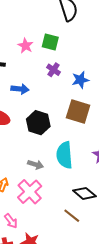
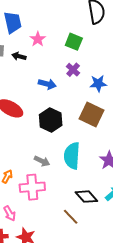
pink star: (26, 46) -> (38, 39), moved
blue arrow: (20, 89) -> (47, 84), moved
pink cross: (30, 192) -> (32, 187), turned 30

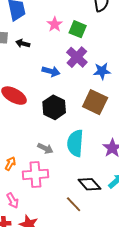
pink star: (38, 39) -> (55, 24), moved
purple cross: (73, 70) -> (77, 57), size x1.5

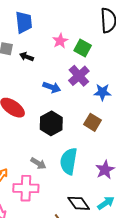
brown square: (95, 102) -> (93, 122), size x0.7

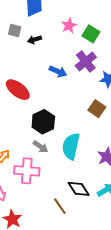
black arrow: (27, 57) -> (34, 40), turned -40
black hexagon: (51, 123) -> (43, 122), moved

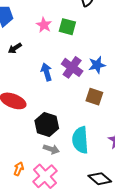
purple cross: (86, 61) -> (72, 67), moved
blue arrow: (58, 71) -> (46, 72), turned -114
pink cross: (27, 171) -> (45, 176), turned -30

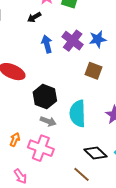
black arrow: (15, 48) -> (34, 17), moved
pink cross: (45, 176) -> (41, 148), turned -30

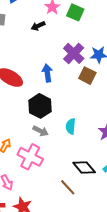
blue arrow: (47, 44) -> (47, 73), moved
brown square: (94, 71) -> (87, 76), moved
cyan semicircle: (78, 113) -> (71, 126), size x0.6

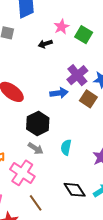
blue arrow: (47, 73) -> (59, 93), moved, turned 84
brown line: (68, 187) -> (36, 203), moved

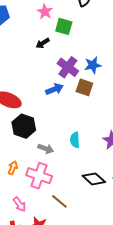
pink star: (61, 27) -> (45, 12), moved
black arrow: (45, 44) -> (43, 43), moved
black hexagon: (38, 124) -> (24, 126), moved

